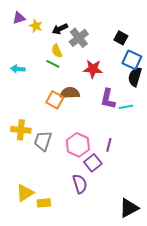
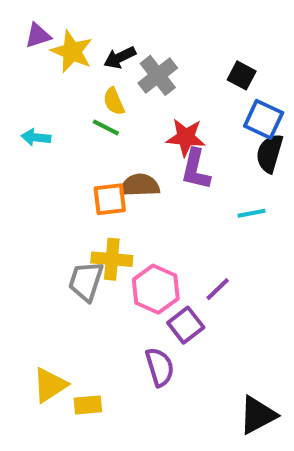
yellow star: (36, 26) -> (72, 52), size x1.5
purple L-shape: (108, 99) -> (196, 169), moved
orange square: (55, 100) -> (110, 199), turned -36
yellow cross: (21, 130) -> (112, 259), moved
purple line: (109, 145) -> (218, 289), turned 32

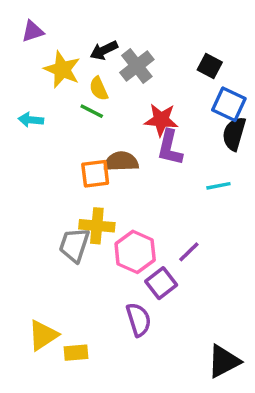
yellow star: (72, 52) -> (62, 69), moved

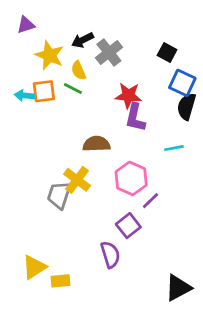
brown semicircle: (121, 162) -> (96, 144), moved
orange square: (95, 174) -> (44, 91), moved
yellow cross: (97, 226) -> (77, 180), turned 32
pink hexagon: (135, 252) -> (131, 178), moved

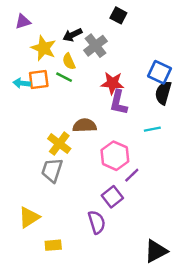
black square: (167, 53) -> (118, 15), moved
yellow cross: (77, 180) -> (59, 144), moved
yellow triangle: (34, 267) -> (29, 217), moved

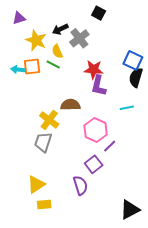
yellow triangle: (29, 217) -> (36, 184), moved

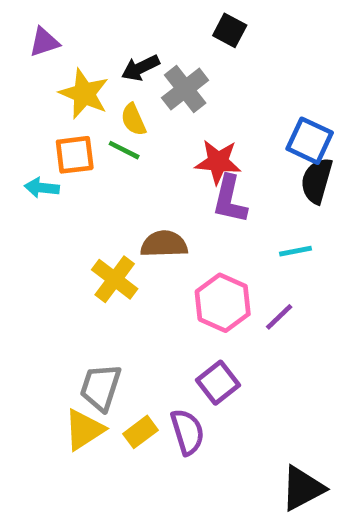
cyan arrow: (18, 70) -> (42, 188), moved
gray trapezoid: (43, 142) -> (101, 387), moved
purple line: (110, 146) -> (279, 317), moved
yellow rectangle: (44, 205) -> (140, 432), moved, turned -32

